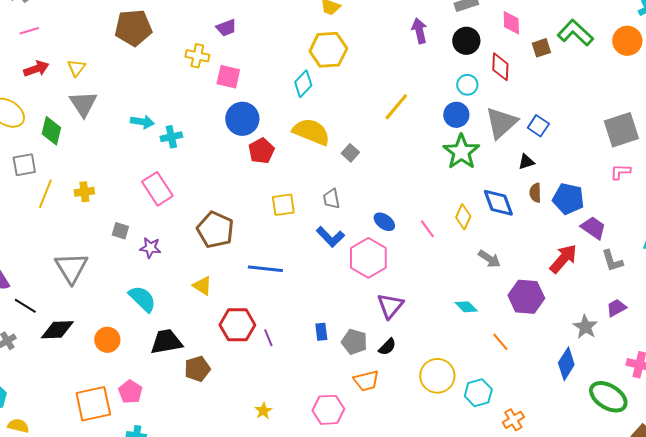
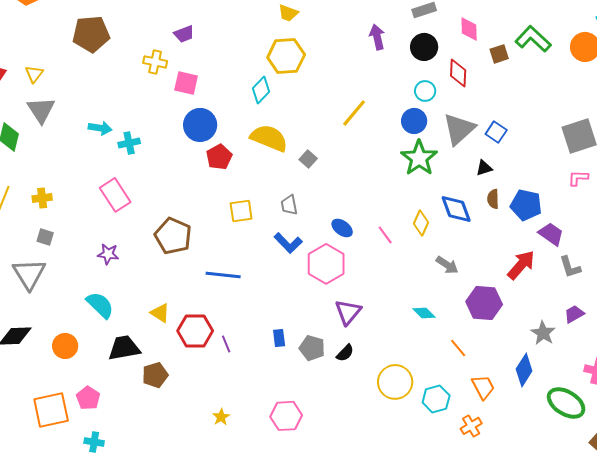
gray square: (120, 231) -> (45, 237), moved
yellow triangle: (202, 286) -> (160, 313), moved
orange trapezoid: (366, 381) -> (483, 387), moved, turned -104

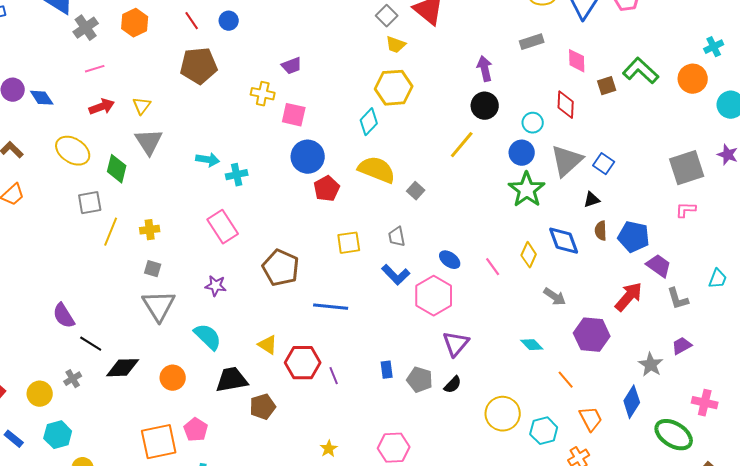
black circle: (424, 47) -> (485, 106), moved
gray triangle: (29, 274) -> (159, 306), moved

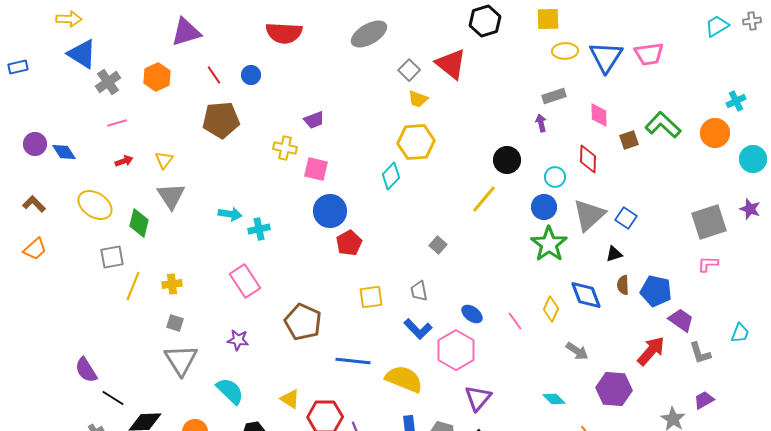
purple arrow: (485, 69) -> (541, 123), moved, size x0.7
red arrow: (102, 107) -> (124, 161), size x0.7
yellow semicircle: (377, 170) -> (404, 379), moved

